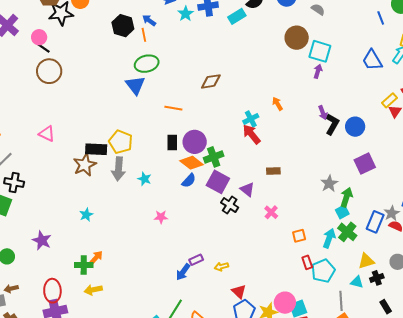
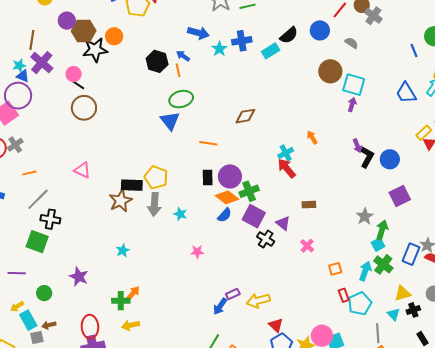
yellow arrow: (221, 267) -> (258, 301), size x1.6
cyan triangle: (357, 282) -> (394, 314), turned 32

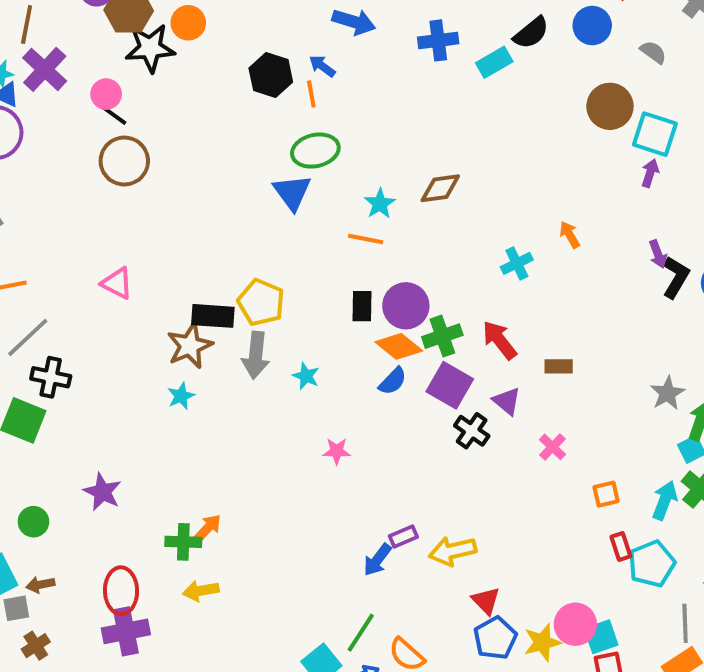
cyan star: (219, 49) -> (380, 204), moved
red arrow: (287, 168) -> (499, 340), moved
cyan star: (123, 250) -> (181, 396), moved

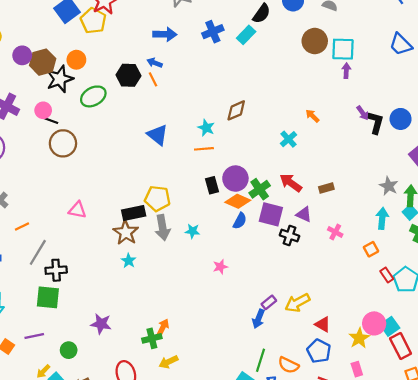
green ellipse: (315, 151) -> (93, 96), moved
cyan arrow: (665, 500) -> (382, 218), moved
blue pentagon: (495, 638) -> (319, 351), moved

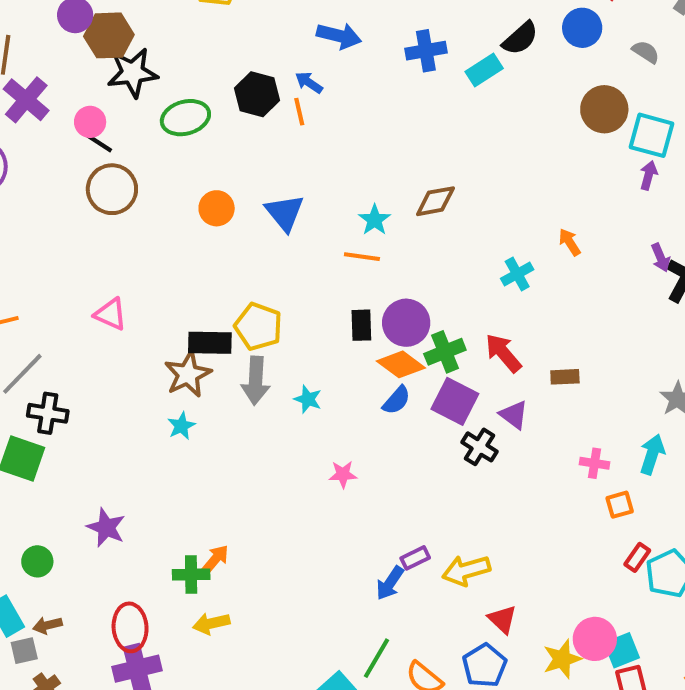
orange circle: (76, 60) -> (217, 208), moved
pink cross: (335, 232) -> (595, 463), moved, turned -32
red rectangle: (387, 275) -> (637, 557), turned 56

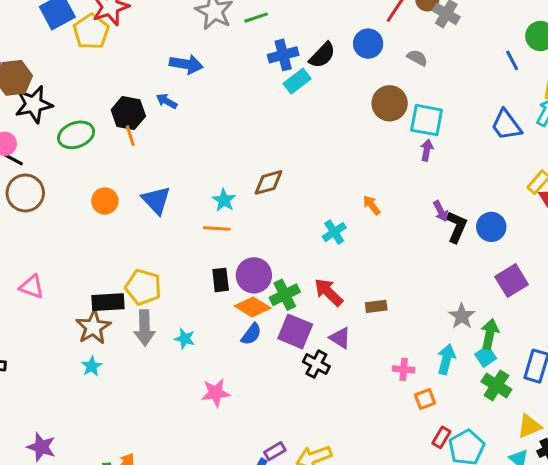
blue cross: (426, 51) -> (283, 55), moved
orange line: (299, 112) -> (130, 136), moved
pink star: (343, 474) -> (216, 393), size x1.4

